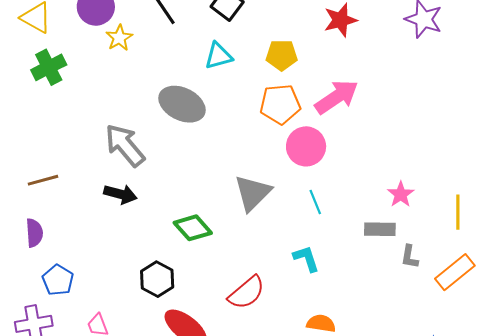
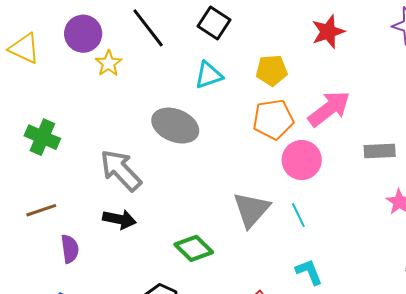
green cross: (49, 67) -> (42, 137), moved, turned -36
cyan line: (315, 202) -> (298, 215), moved
gray rectangle: (380, 229) -> (380, 151), moved
purple semicircle: (34, 233) -> (70, 249), moved

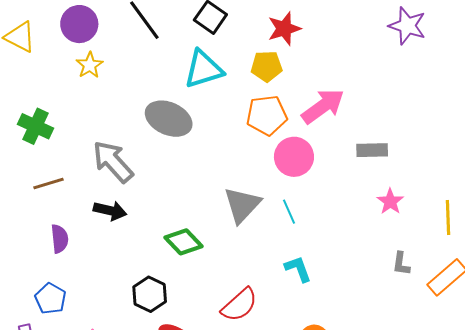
red star: (328, 32) -> (284, 29), moved
yellow star: (108, 63) -> (90, 65), moved
cyan triangle: (209, 75) -> (204, 69), size x1.4
brown line: (41, 210) -> (48, 184), moved

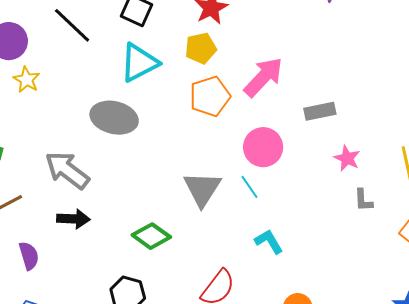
pink circle: (294, 157) -> (263, 147), moved
gray L-shape: (401, 264) -> (363, 200), moved

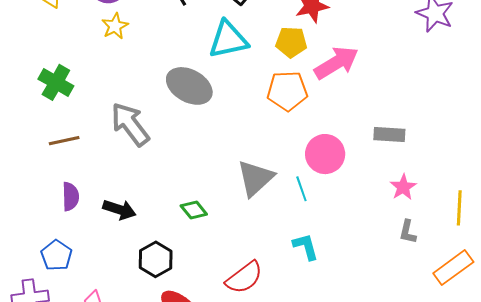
pink arrow: (263, 77) -> (336, 63), moved
black arrow: (73, 219) -> (119, 210), moved
green diamond: (151, 236) -> (194, 210), size x0.7

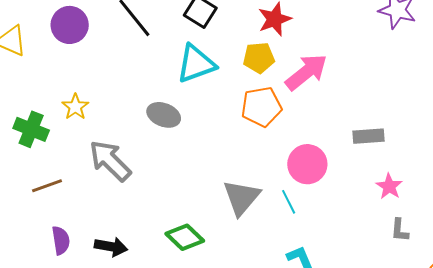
yellow star: (115, 26) -> (75, 107), moved
gray ellipse: (189, 86) -> (164, 115), size x0.7
green diamond: (194, 210) -> (185, 237), size x1.4

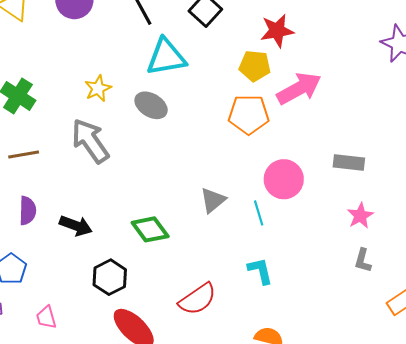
cyan triangle: (196, 64) -> (166, 57), moved
yellow star: (75, 107) -> (98, 88), moved
gray triangle: (241, 197) -> (213, 200), size x0.7

